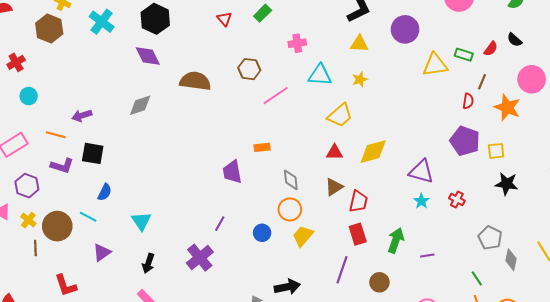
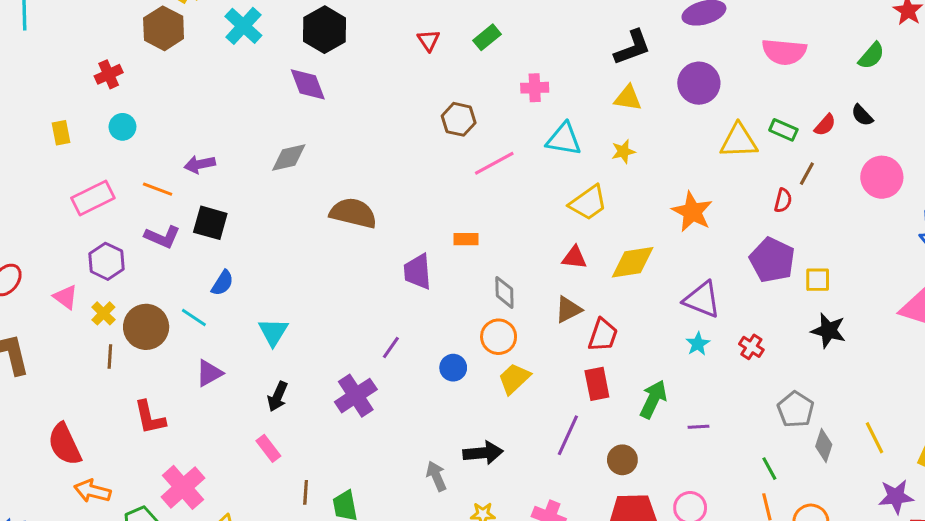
brown semicircle: (195, 81) -> (353, 213), moved
orange star: (507, 107) -> (692, 212), moved

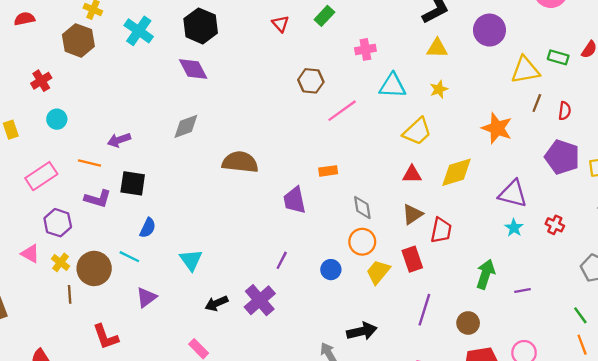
brown line: (807, 174) -> (537, 103), moved
red rectangle: (597, 384) -> (412, 259), moved
black arrow: (278, 397) -> (217, 303), moved, turned 50

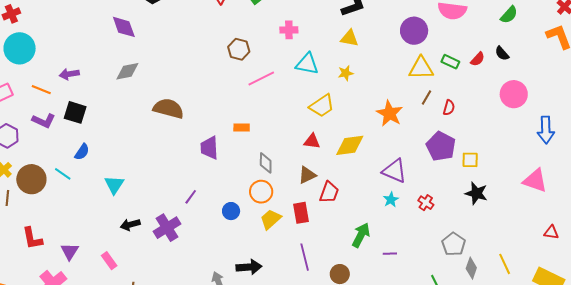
purple circle: (489, 30) -> (414, 31), moved
purple diamond: (193, 69) -> (124, 27), moved
cyan circle: (57, 119) -> (20, 48), size x1.8
purple triangle: (146, 297) -> (70, 251), moved, turned -30
purple line: (424, 310) -> (305, 257), turned -40

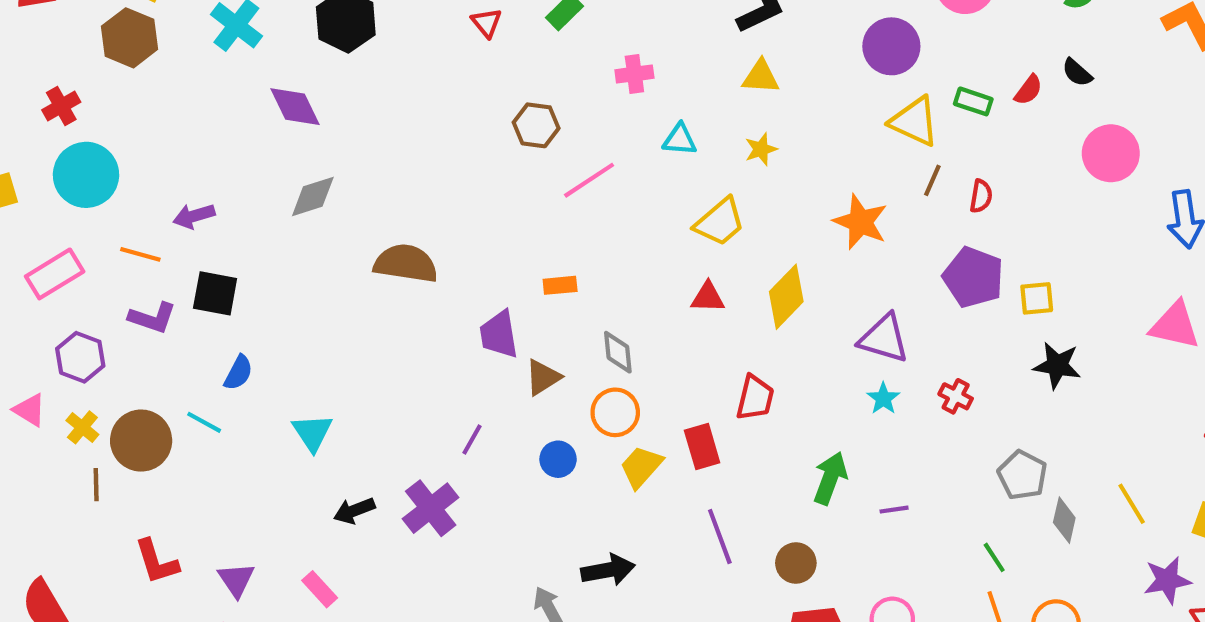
cyan triangle: (307, 64) -> (680, 140), size x0.7
yellow triangle: (421, 68) -> (914, 122), turned 32
yellow diamond: (350, 145) -> (786, 297), turned -32
brown triangle: (307, 175) -> (543, 377), moved

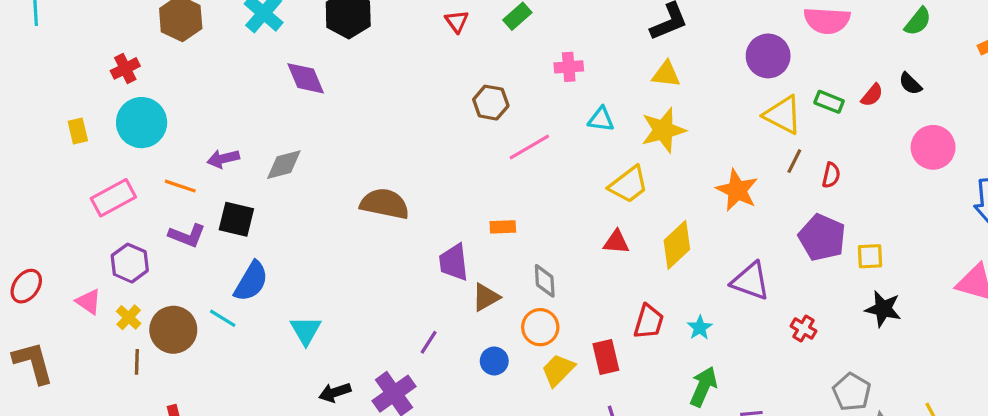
yellow star: (761, 149) -> (663, 130), size x1.8
gray diamond: (313, 197) -> (284, 165), moved
blue semicircle: (238, 373) -> (251, 281), size x1.5
cyan star: (883, 398) -> (700, 328), moved

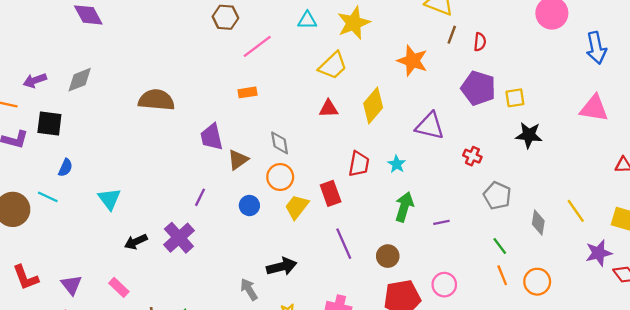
orange rectangle: (503, 227) -> (248, 92), moved
blue semicircle: (251, 281) -> (65, 168), size x0.6
gray pentagon: (852, 392) -> (497, 196), moved

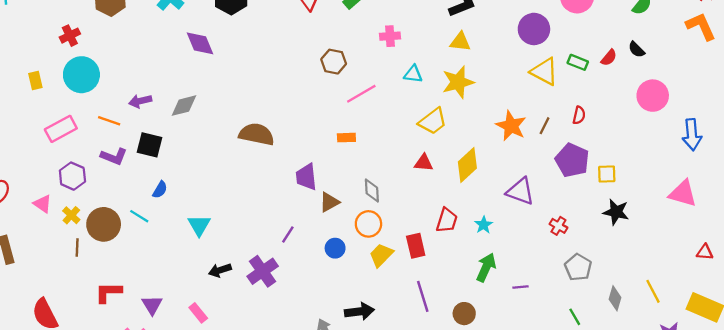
brown line: (452, 35) -> (544, 126), moved
red L-shape: (26, 277) -> (108, 292), turned 104

